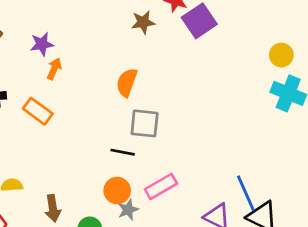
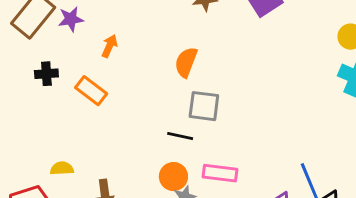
purple star: (42, 44) -> (71, 19), moved
pink rectangle: (161, 186) -> (220, 173), turned 36

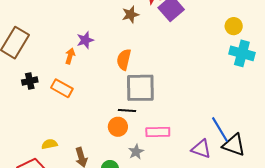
purple star: (71, 19) -> (85, 40), moved
gray square: (204, 106) -> (140, 88), size x1.4
orange circle: (173, 177) -> (118, 127), moved

